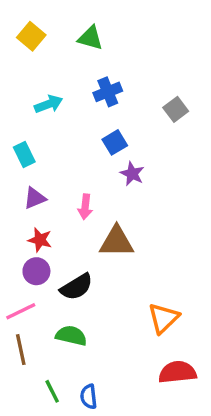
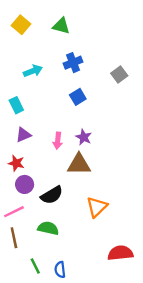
purple star: (132, 174) -> (84, 137), moved
red star: (40, 240) -> (16, 163), moved
orange triangle: (164, 318) -> (97, 207), moved

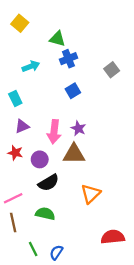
green triangle: (61, 26) -> (57, 39), moved
pink arrow: (58, 141) -> (54, 132), size x1.5
purple circle: (25, 184) -> (40, 159), moved
blue semicircle: (60, 270) -> (56, 252), turned 40

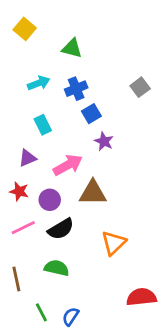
blue cross: (68, 59) -> (76, 89), moved
cyan rectangle: (15, 99) -> (43, 125), moved
purple star: (78, 128) -> (104, 141), moved
pink arrow: (54, 132) -> (68, 165), turned -125
pink line: (13, 198) -> (23, 228), moved

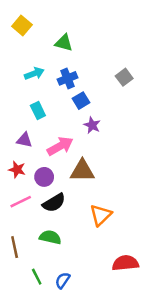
purple triangle: (27, 158) -> (24, 140), turned 35

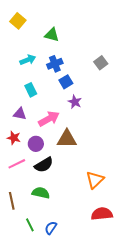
orange triangle: (101, 215) -> (95, 180), moved

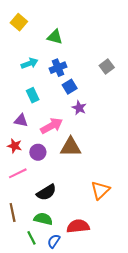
black semicircle: (44, 165) -> (46, 192), moved
green semicircle: (41, 193) -> (43, 219), moved
red semicircle: (102, 214) -> (78, 226), moved

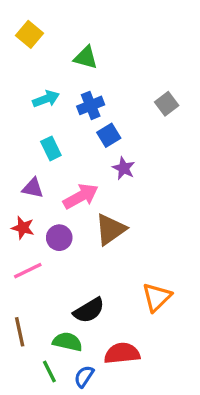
brown triangle: (71, 147) -> (110, 229), turned -35
black semicircle: (46, 192) -> (89, 310), moved

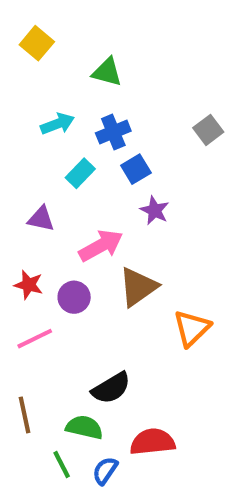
cyan rectangle: (51, 148) -> (80, 173), moved, turned 70
purple triangle: (33, 188) -> (41, 219), moved
orange triangle: (157, 297) -> (192, 328), moved

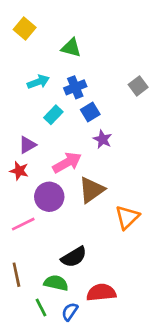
purple triangle: (41, 219) -> (27, 145), turned -42
red star: (29, 285) -> (19, 171), moved
purple circle: (74, 297) -> (49, 197), size x1.4

